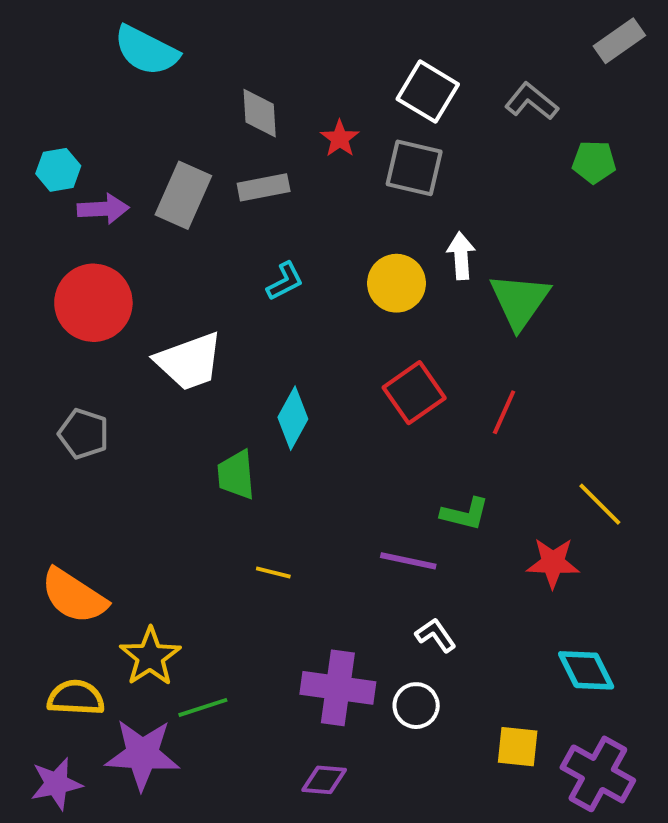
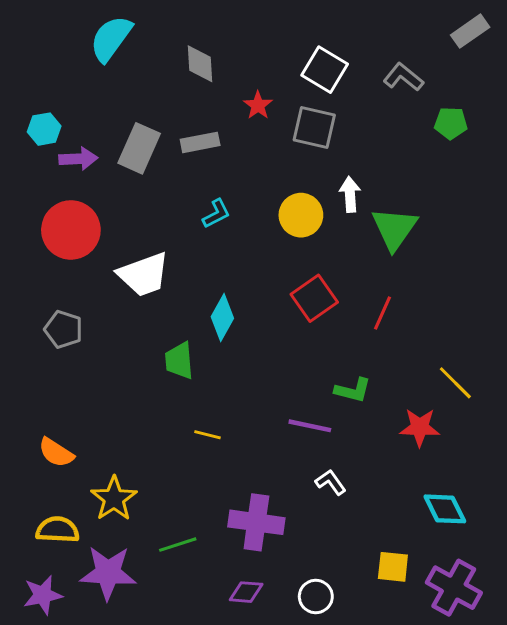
cyan semicircle: (146, 51) -> (111, 39), turned 99
gray diamond: (260, 113) -> (200, 64), moved
orange semicircle: (74, 596) -> (56, 453), size x0.7
white circle: (416, 706) -> (316, 597), moved
green line: (203, 707) -> (178, 545), moved

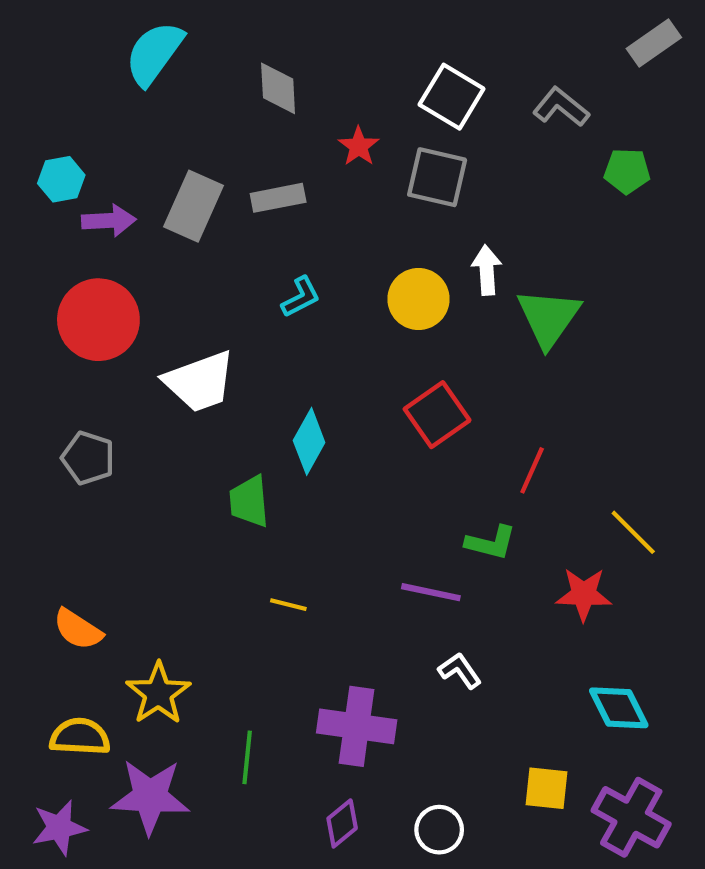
red line: (383, 313) -> (532, 470), moved
green line: (178, 545) -> (247, 757), turned -66
purple diamond: (246, 592) -> (342, 823), turned -44

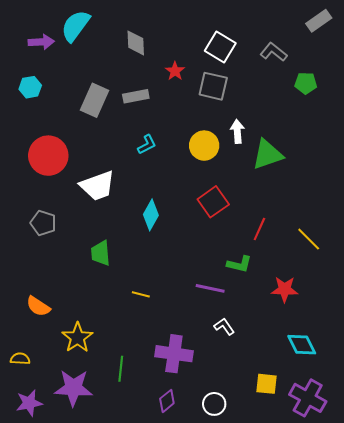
purple arrow: (109, 221) -> (41, 42), moved
green triangle: (549, 318) -> (267, 155), turned 36
green trapezoid: (249, 501) -> (101, 253), moved
yellow line: (633, 532) -> (309, 239), moved
yellow semicircle: (80, 737) -> (20, 359), moved, size x0.7

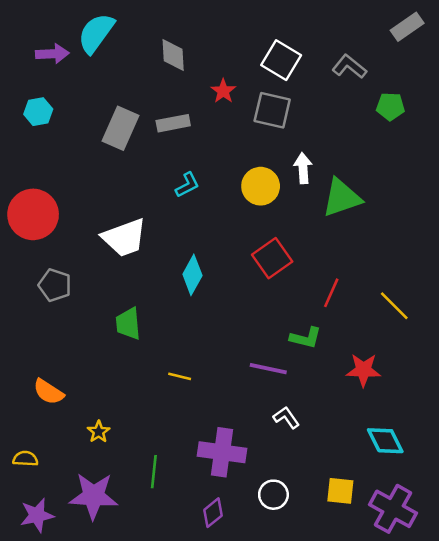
red circle: (48, 156) -> (33, 214), moved
yellow star: (77, 338) -> (99, 432), size x0.6
white circle: (214, 404) -> (273, 495), moved

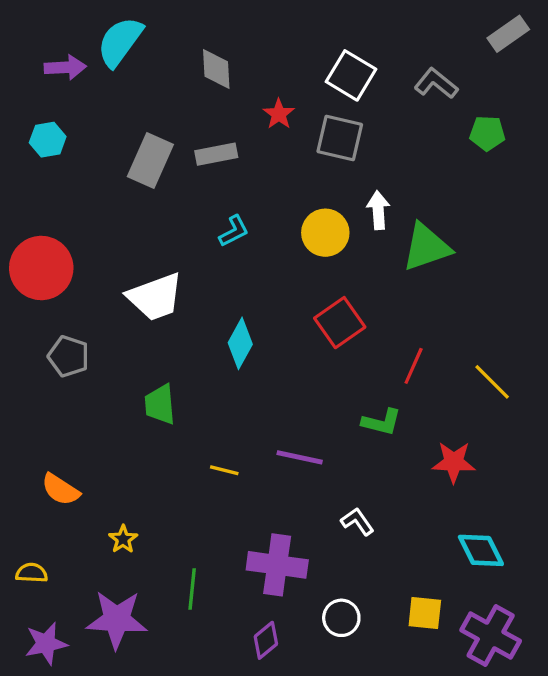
purple line: (268, 369) -> (300, 457), moved

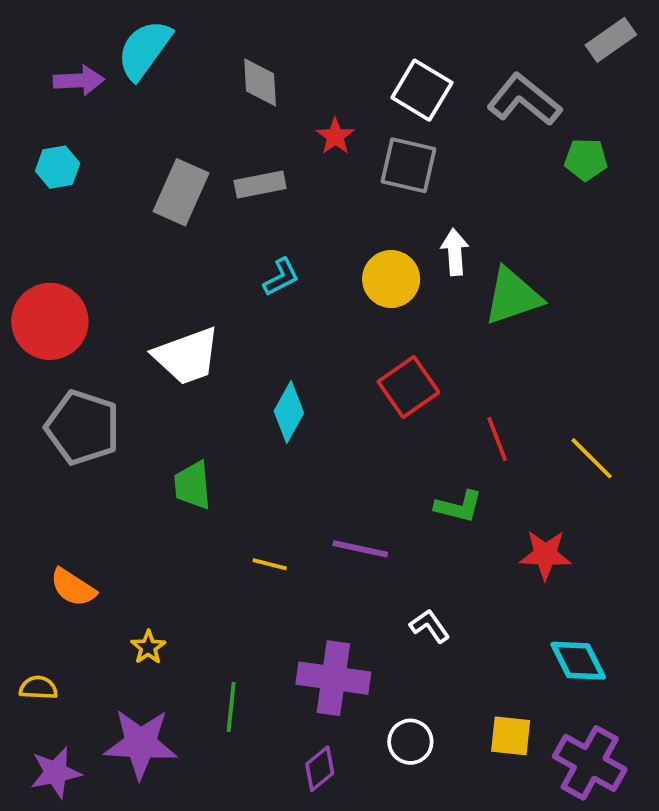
gray L-shape: (436, 83) -> (524, 100), size x1.4
gray pentagon: (69, 356) -> (83, 427), size x1.5
red line: (414, 366) -> (497, 439), turned -45

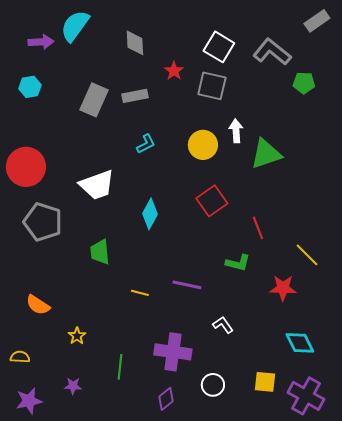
yellow line: (592, 458) -> (307, 255), moved
purple star: (140, 744) -> (73, 386), size x0.5

